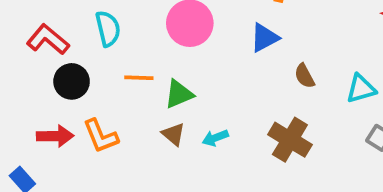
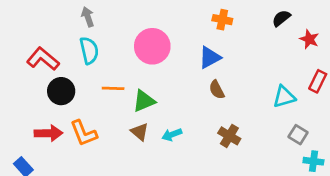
brown semicircle: (305, 76) -> (217, 90), moved
brown cross: (290, 140) -> (229, 136), size x0.7

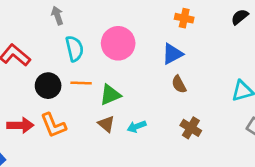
cyan semicircle: (89, 50) -> (74, 49), moved
black circle: (61, 91) -> (48, 86), moved

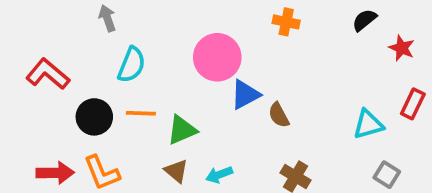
pink circle: (118, 43) -> (217, 57), moved
cyan semicircle: (74, 49) -> (132, 65), turned 35
blue triangle: (172, 54) -> (245, 95), moved

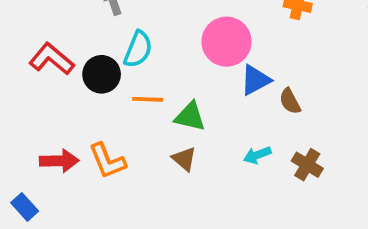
black circle: (94, 117) -> (102, 74), moved
green triangle: (182, 130) -> (190, 117), turned 36
cyan arrow: (219, 175) -> (257, 155), moved

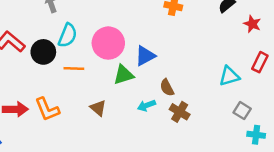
pink circle: (227, 42) -> (108, 43), moved
brown semicircle: (290, 101) -> (167, 88), moved
green triangle: (190, 117) -> (124, 75), moved, turned -30

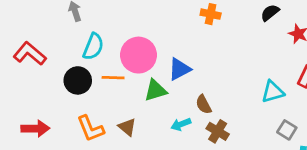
black circle: (43, 52) -> (78, 80), moved
orange line: (74, 69) -> (113, 78), moved
orange L-shape: (47, 109) -> (90, 129), moved

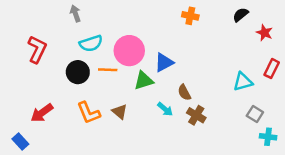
cyan semicircle: (93, 47) -> (91, 43), turned 50
red L-shape: (30, 54) -> (37, 49), turned 76
cyan arrow: (181, 124) -> (165, 109), turned -119
red arrow: (35, 129) -> (42, 113), turned 145

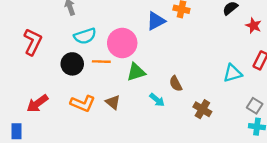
blue triangle: (164, 63) -> (156, 21), moved
orange L-shape: (89, 113) -> (83, 103), turned -45
gray square: (255, 114) -> (255, 106), moved
brown cross: (196, 115) -> (202, 109), moved
blue rectangle: (20, 142) -> (16, 131), turned 42

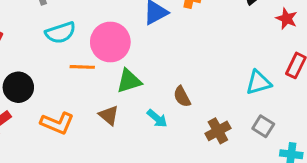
black circle: (72, 64) -> (18, 87), moved
brown triangle: (113, 102) -> (109, 115), moved
gray square: (255, 106) -> (263, 126), moved
brown cross: (202, 109) -> (218, 131), turned 30

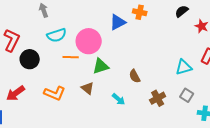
black circle: (18, 87) -> (30, 59), moved
cyan arrow: (157, 118) -> (119, 99), moved

